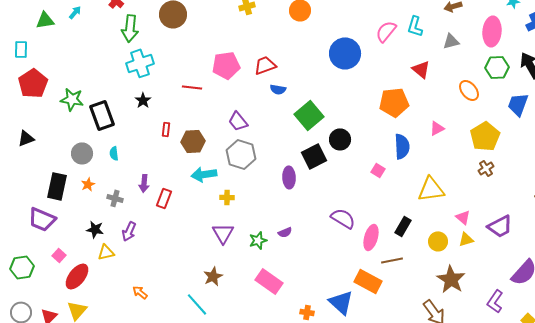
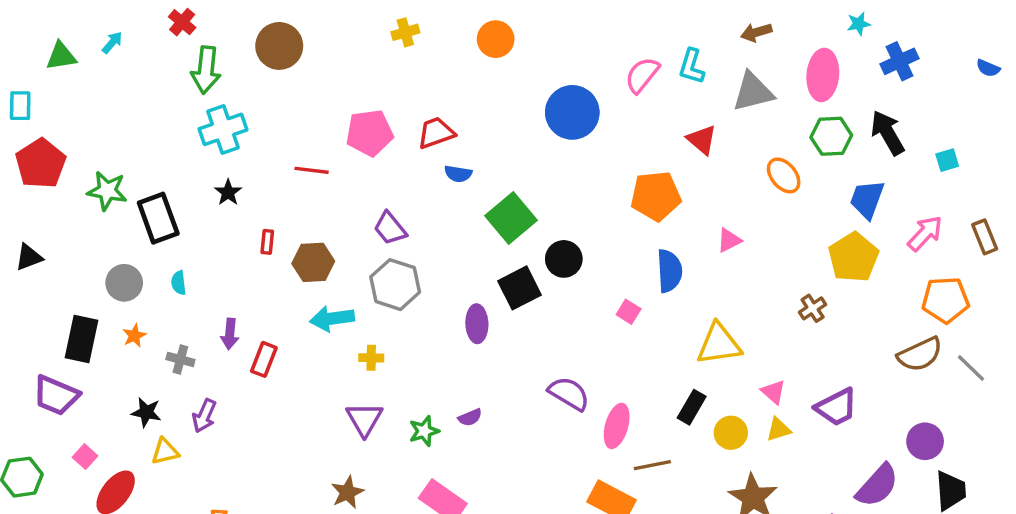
gray triangle: (451, 41) -> (753, 92), size x1.5
yellow pentagon: (485, 136) -> (853, 257), moved
black rectangle: (403, 226) -> (692, 407), moved

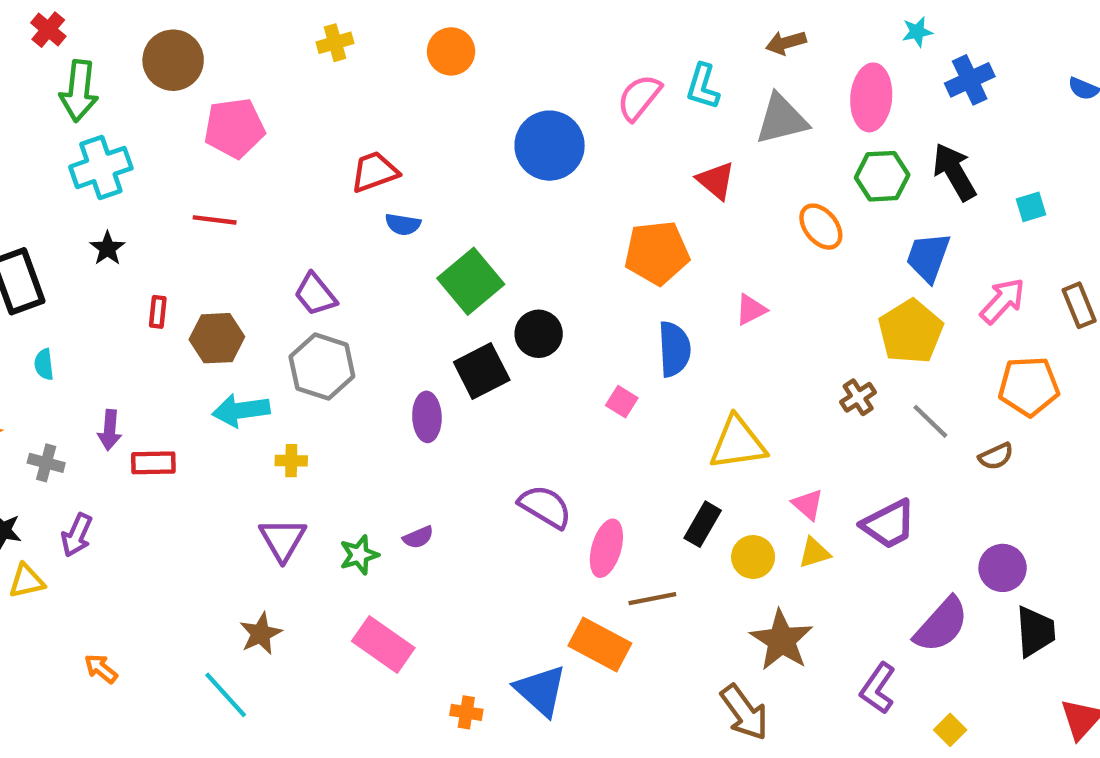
pink pentagon: (370, 133) -> (234, 128), moved
brown semicircle: (920, 354) -> (996, 456), size x0.6
red rectangle: (264, 359) -> (153, 463), turned 68
gray line: (971, 368) -> (930, 421), moved

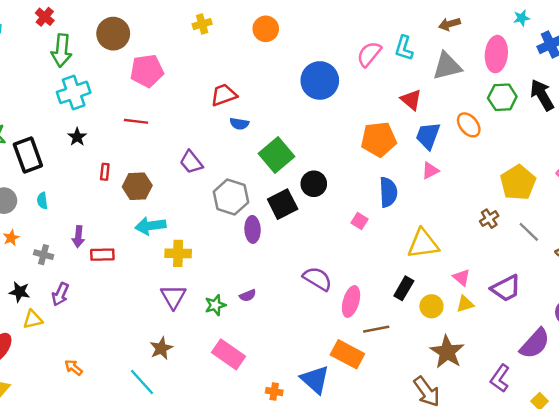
blue trapezoid: (928, 257) -> (428, 136), moved
gray hexagon: (322, 367) -> (231, 197), moved
yellow cross: (291, 461) -> (178, 253), size x1.5

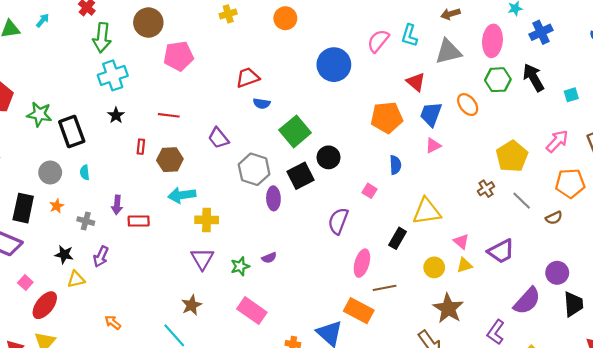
red line: (136, 121) -> (169, 115), moved
blue semicircle: (388, 192) -> (395, 165), size x0.7
purple semicircle: (317, 279) -> (338, 221), moved, turned -100
black rectangle: (404, 288) -> (398, 238), moved

